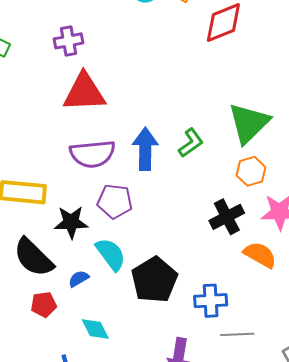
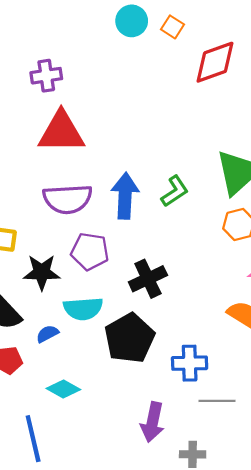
black cross: (227, 217) -> (148, 279), moved
cyan semicircle: (111, 254) -> (83, 309), turned 120
cyan diamond: (95, 329) -> (63, 389), turned -36

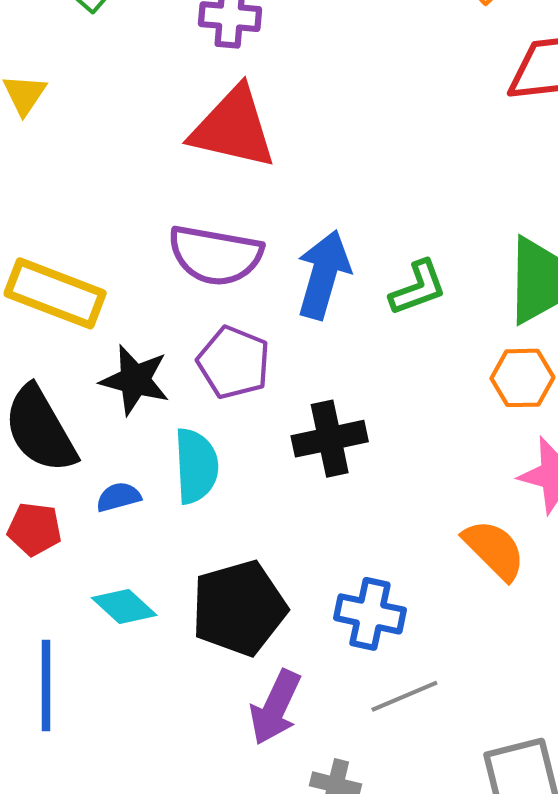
cyan semicircle: (83, 309) -> (196, 466), turned -102
black pentagon: (129, 338) -> (239, 608), moved
gray line: (217, 401) -> (404, 696), turned -36

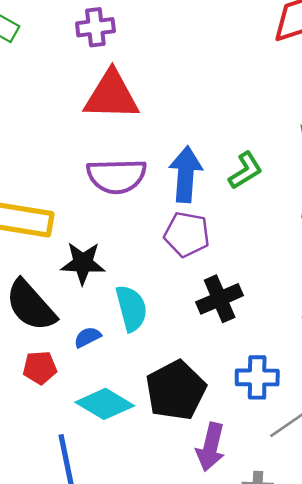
purple pentagon: (234, 362) -> (187, 234), moved
black cross: (330, 439) -> (220, 299), moved
cyan diamond: (124, 607) -> (105, 404), size x1.4

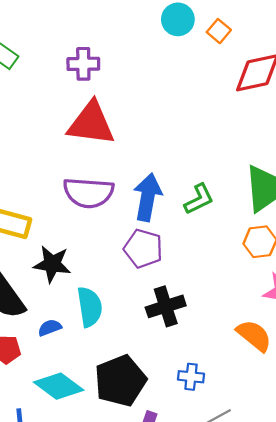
blue cross: (257, 377) -> (191, 377), size x0.7

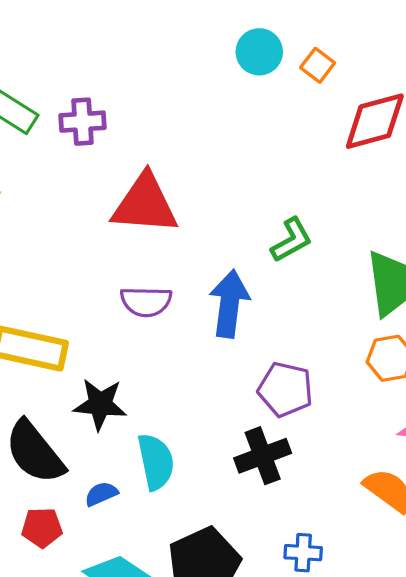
purple cross: (83, 64) -> (83, 122), moved
purple semicircle: (88, 193) -> (146, 302), size x0.7
green L-shape: (199, 199) -> (291, 240), moved
purple pentagon: (143, 248) -> (285, 389), moved

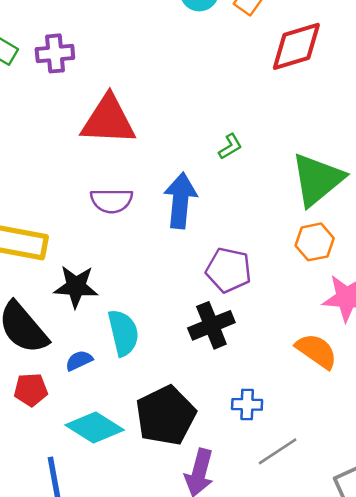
green L-shape: (291, 240) -> (230, 147), size x0.7

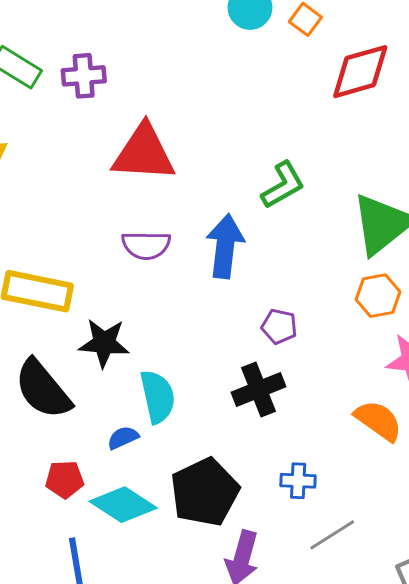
green L-shape: (230, 147) -> (283, 185), size x1.6
purple pentagon: (229, 270) -> (279, 327), size x0.7
blue semicircle: (79, 361) -> (123, 438), moved
red pentagon: (31, 390) -> (65, 479), moved

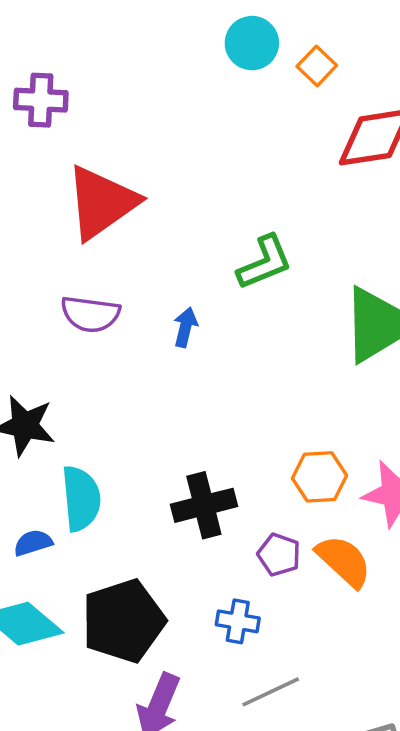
red triangle: (144, 153) -> (101, 203), turned -46
blue arrow: (225, 246) -> (185, 327), size x0.5
orange hexagon: (378, 296) -> (319, 477), moved
purple pentagon: (279, 327) -> (279, 555), moved

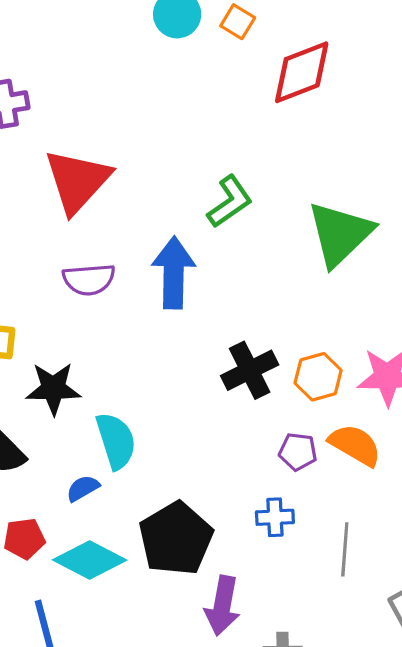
blue arrow: (185, 327) -> (174, 273), size x2.0
black cross: (204, 505) -> (250, 370), moved
gray line: (271, 692) -> (345, 549), moved, turned -48

